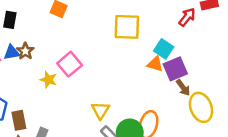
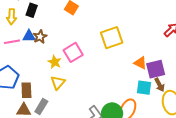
yellow square: (127, 27) -> (112, 38), moved, turned -30
cyan square: (164, 49) -> (144, 88), moved, turned -35
yellow triangle: (100, 110) -> (58, 83), moved

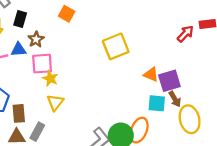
brown star: (40, 37) -> (36, 39), moved
pink square: (73, 52) -> (42, 64), moved, turned 30

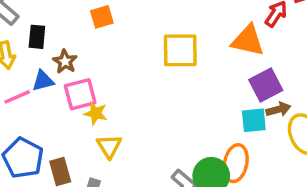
orange square: (67, 14) -> (102, 17), turned -35
yellow square: (116, 46) -> (180, 50), turned 32
orange triangle: (151, 74) -> (248, 40), moved, size x1.5
brown arrow: (175, 99) -> (278, 109), turned -63

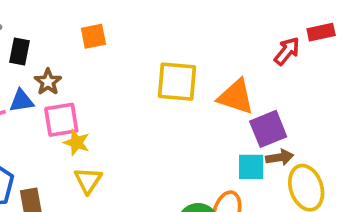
orange triangle: (248, 40) -> (236, 97), moved

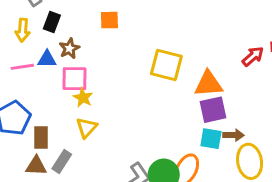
orange triangle: (236, 97) -> (209, 84), turned -32
purple square: (268, 129) -> (213, 110), moved

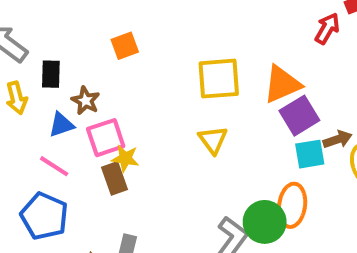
pink line: (22, 67) -> (54, 166), moved, turned 60
yellow triangle: (87, 128) -> (213, 140), moved
brown rectangle: (41, 137) -> (114, 178), moved

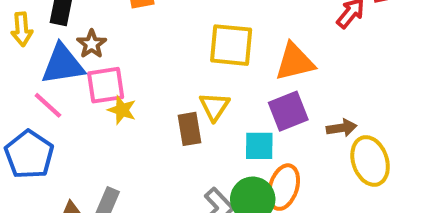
purple square: (299, 116) -> (288, 111), moved
blue triangle: (61, 125) -> (63, 64), size x1.6
cyan square: (310, 154) -> (259, 146), moved
brown rectangle: (114, 178) -> (190, 129), moved

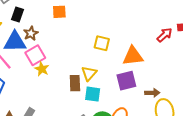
yellow square: (231, 45) -> (102, 43), size x0.7
pink square: (106, 85) -> (35, 55), turned -30
cyan square: (259, 146) -> (93, 94), moved

